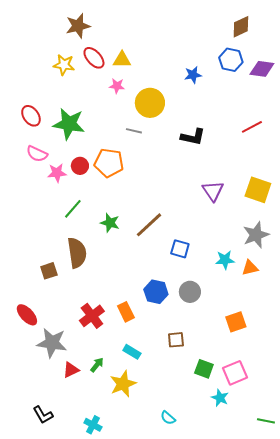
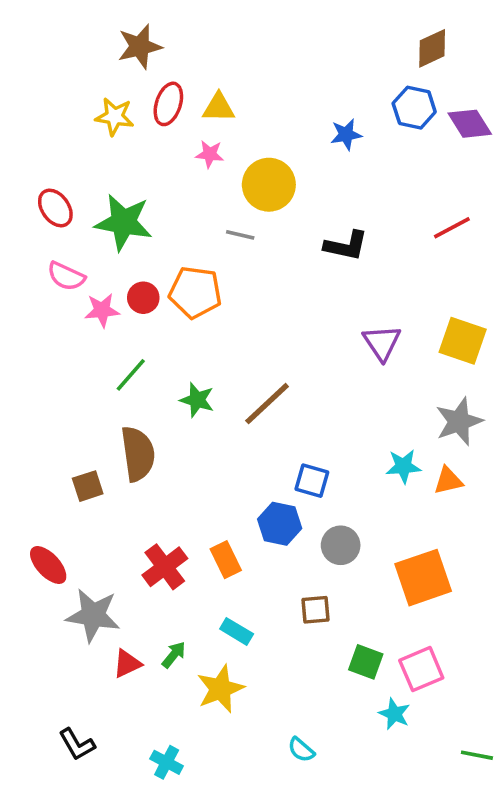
red ellipse: (94, 58) -> (168, 104), turned 60
purple diamond: (262, 69) -> (470, 124), turned 50
blue square: (180, 249) -> (312, 481), moved
gray circle: (190, 292) -> (341, 545), moved
orange square: (236, 322) -> (423, 578), size x1.5

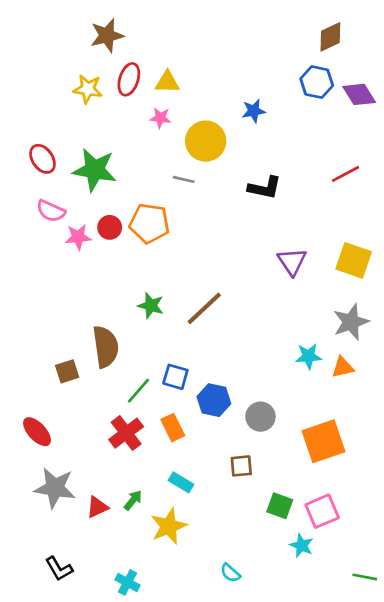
blue star: (346, 134) -> (254, 111), moved
green line: (131, 375) -> (138, 391), moved
blue square: (312, 481) -> (175, 377), moved
gray star: (93, 615) -> (55, 488), moved

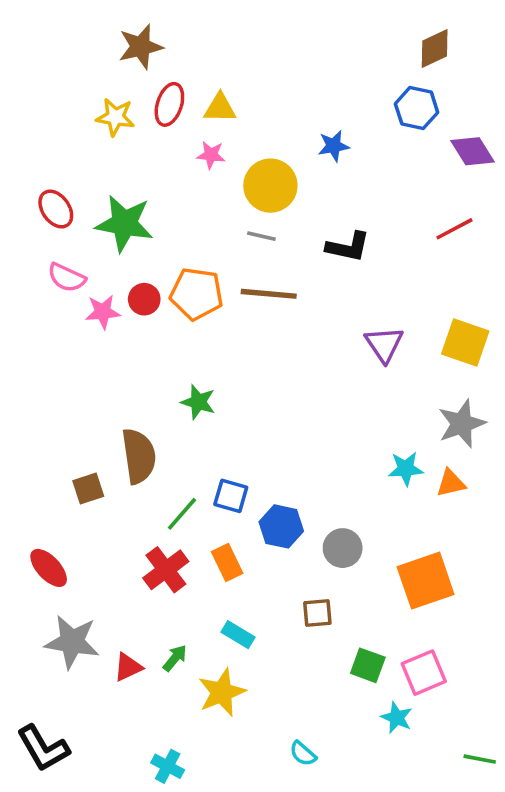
purple diamond: (359, 94) -> (472, 151), moved
gray line: (184, 179) -> (261, 236), moved
brown line: (204, 308) -> (269, 294), moved, turned 48
black L-shape: (59, 569) -> (43, 748), moved, size x1.4

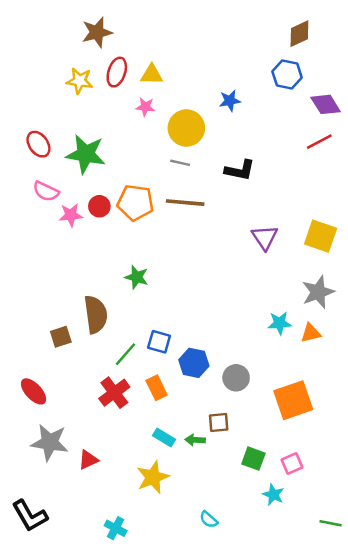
red line: (454, 229) -> (319, 142), moved
green arrow: (175, 658) -> (195, 440), moved, turned -126
pink square: (424, 673) -> (292, 464), size x0.7

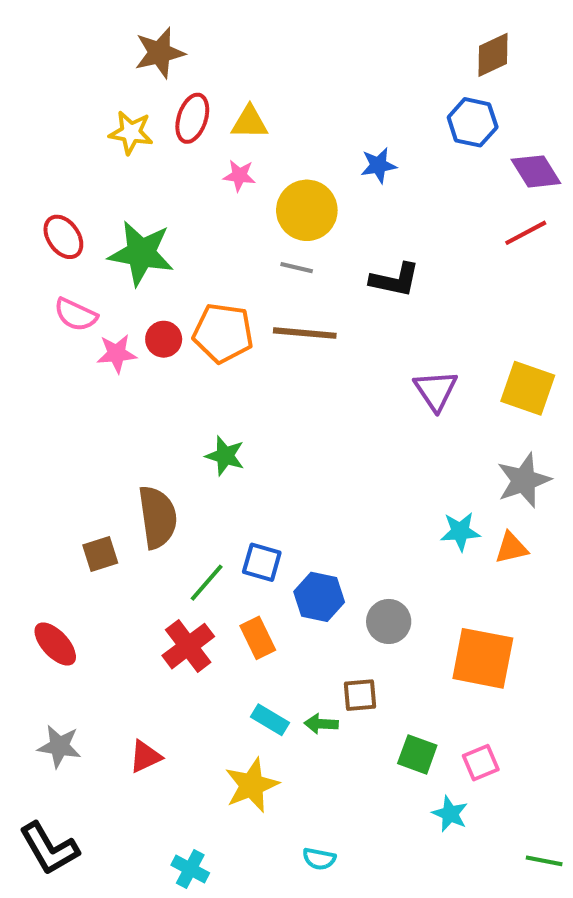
orange square: (293, 400) -> (483, 658), turned 30
gray star: (50, 442) -> (59, 746), moved, size x0.7
cyan semicircle: (209, 519) -> (319, 859), moved, turned -30

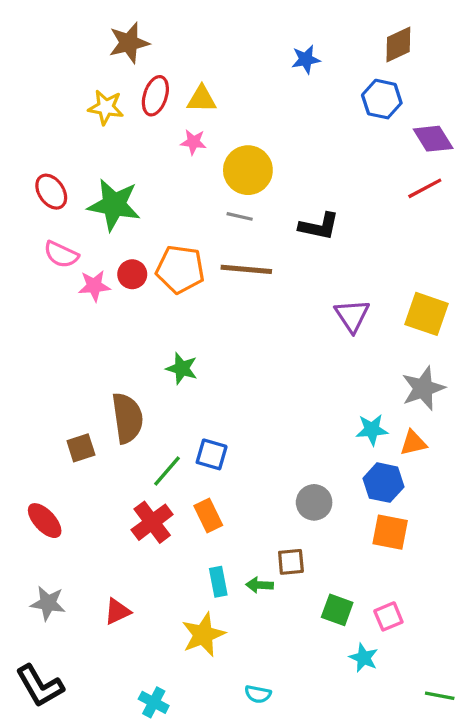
blue star: (378, 165) -> (306, 59), moved
blue hexagon: (319, 597) -> (383, 483), moved
orange square: (483, 658) -> (390, 532), size x0.7
cyan rectangle: (270, 720) -> (218, 582), turned 48

